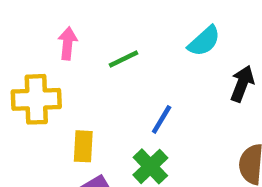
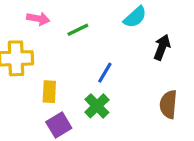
pink arrow: (68, 43) -> (38, 19), turned 95

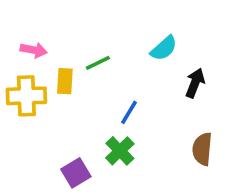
pink arrow: (38, 19) -> (34, 50), moved
yellow rectangle: (49, 92) -> (65, 81), moved

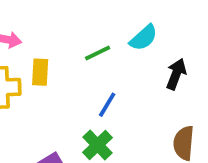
green line: (98, 63) -> (98, 53), moved

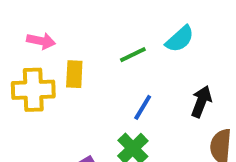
black arrow: (176, 74) -> (201, 101), moved

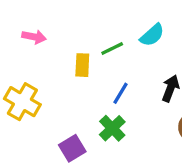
yellow rectangle: (74, 74) -> (82, 65), moved
yellow cross: (33, 90) -> (22, 102), moved, turned 32

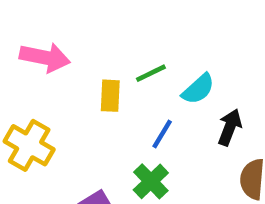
cyan semicircle: (152, 35) -> (198, 89), moved
pink arrow: (34, 37) -> (45, 57), size x1.5

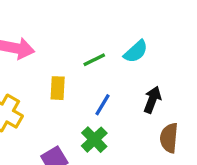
cyan semicircle: (198, 89) -> (136, 52), moved
yellow rectangle: (110, 96) -> (58, 88), moved

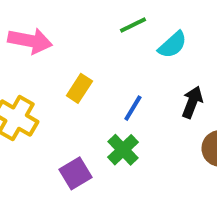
green line: (94, 60) -> (133, 25), moved
yellow rectangle: (58, 88) -> (79, 88), turned 30

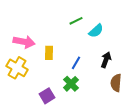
pink arrow: (30, 41) -> (24, 42), moved
yellow rectangle: (79, 88) -> (49, 53), turned -32

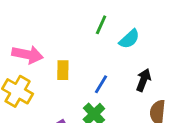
green line: (76, 21) -> (101, 25), turned -40

